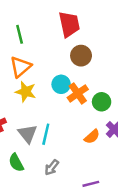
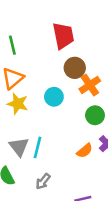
orange cross: (78, 93) -> (90, 85), moved

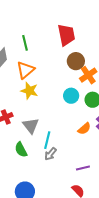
cyan circle: (54, 97) -> (71, 96), moved
cyan line: (38, 147) -> (47, 140), moved

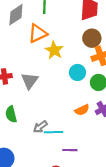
yellow star: (29, 91) -> (54, 50), moved
gray triangle: (31, 126) -> (30, 81), moved
cyan line: (47, 140) -> (53, 132), moved, turned 60

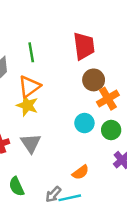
yellow star: (54, 50) -> (27, 105), moved
orange semicircle: (82, 110) -> (81, 172), moved

